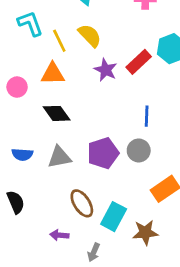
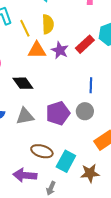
yellow semicircle: (90, 35) -> (48, 24), turned 42
orange triangle: (53, 74) -> (37, 50), moved
brown ellipse: (82, 203) -> (42, 151), turned -40
purple arrow: (59, 235) -> (25, 175), size x1.6

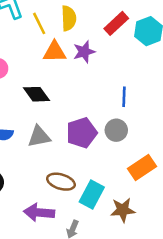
red rectangle: (85, 44) -> (116, 23), moved
purple star: (60, 50) -> (84, 52), turned 30

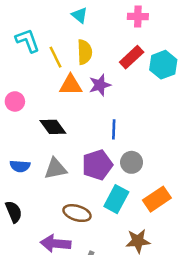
blue line: (124, 97) -> (114, 129), moved
cyan rectangle: (92, 195) -> (116, 199), moved

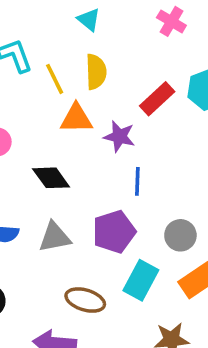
pink cross: (138, 17) -> (171, 21), turned 30
red rectangle: (132, 57) -> (157, 99), moved
purple star: (100, 85) -> (119, 136), moved, turned 30
gray circle: (132, 162) -> (180, 235), moved

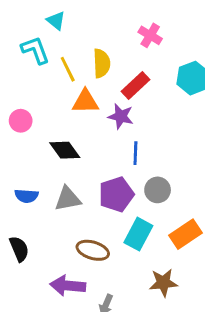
cyan triangle: (89, 20) -> (56, 21), moved
pink cross: (171, 21) -> (150, 35), moved
red rectangle: (157, 99) -> (135, 85), moved
gray circle: (180, 235) -> (158, 190), moved

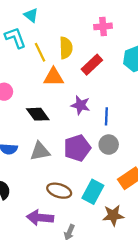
pink cross: (150, 35) -> (103, 26), turned -36
purple star: (121, 116) -> (81, 105), moved
blue line: (135, 153) -> (106, 116), moved
cyan rectangle: (138, 234) -> (93, 192), moved

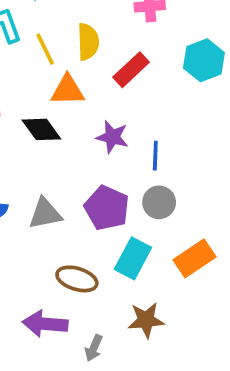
black diamond: (38, 114) -> (41, 129), moved
purple pentagon: (77, 148) -> (107, 208), turned -30
cyan rectangle: (93, 192) -> (133, 258), moved
brown star: (113, 215) -> (146, 320), moved

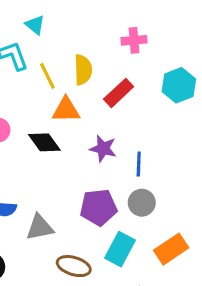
purple pentagon: (107, 208) -> (98, 207), turned -30
gray triangle: (45, 214) -> (40, 227), moved

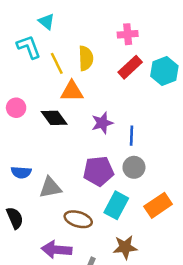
red rectangle: (119, 93) -> (130, 67), moved
purple star: (103, 149) -> (102, 123), turned -30

